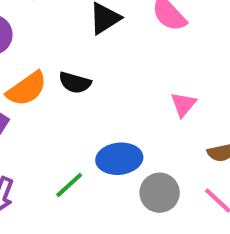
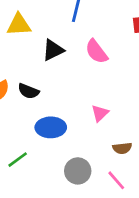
blue ellipse: (119, 159) -> (51, 127), moved

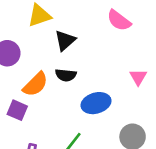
black triangle: (53, 50) -> (65, 40), moved

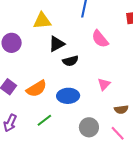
black semicircle: (66, 75) -> (70, 61), moved, turned -35
orange semicircle: (35, 84) -> (36, 89), moved

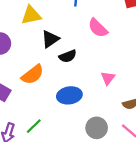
orange semicircle: (36, 89) -> (33, 75), moved
green line: (44, 120) -> (34, 126), moved

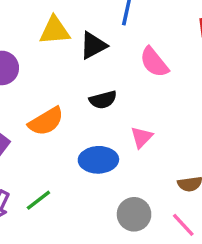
black triangle: (50, 39) -> (93, 45), moved
pink triangle: (108, 78) -> (142, 137), moved

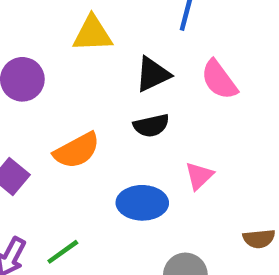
black triangle: (93, 45) -> (153, 74), moved

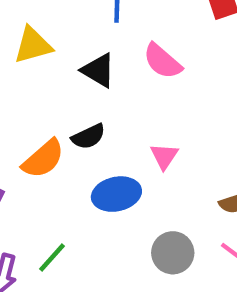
black triangle: (153, 74) -> (98, 70), turned -51
black semicircle: (151, 126) -> (88, 136), moved

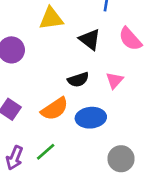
pink triangle: (164, 156) -> (115, 80), moved
orange semicircle: (43, 159) -> (55, 109), moved

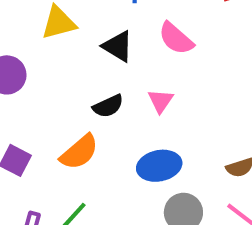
blue ellipse: (91, 118) -> (159, 166), moved

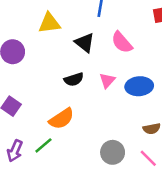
orange semicircle: (79, 152) -> (62, 119), moved
blue ellipse: (159, 166) -> (139, 86), moved

